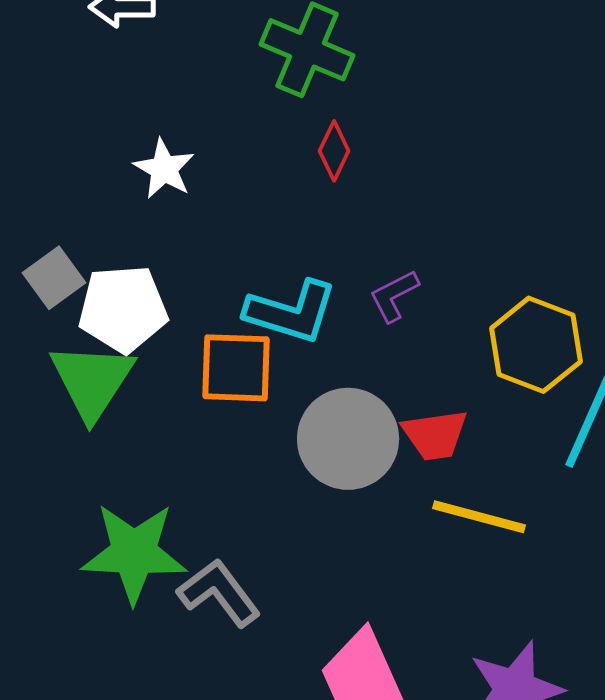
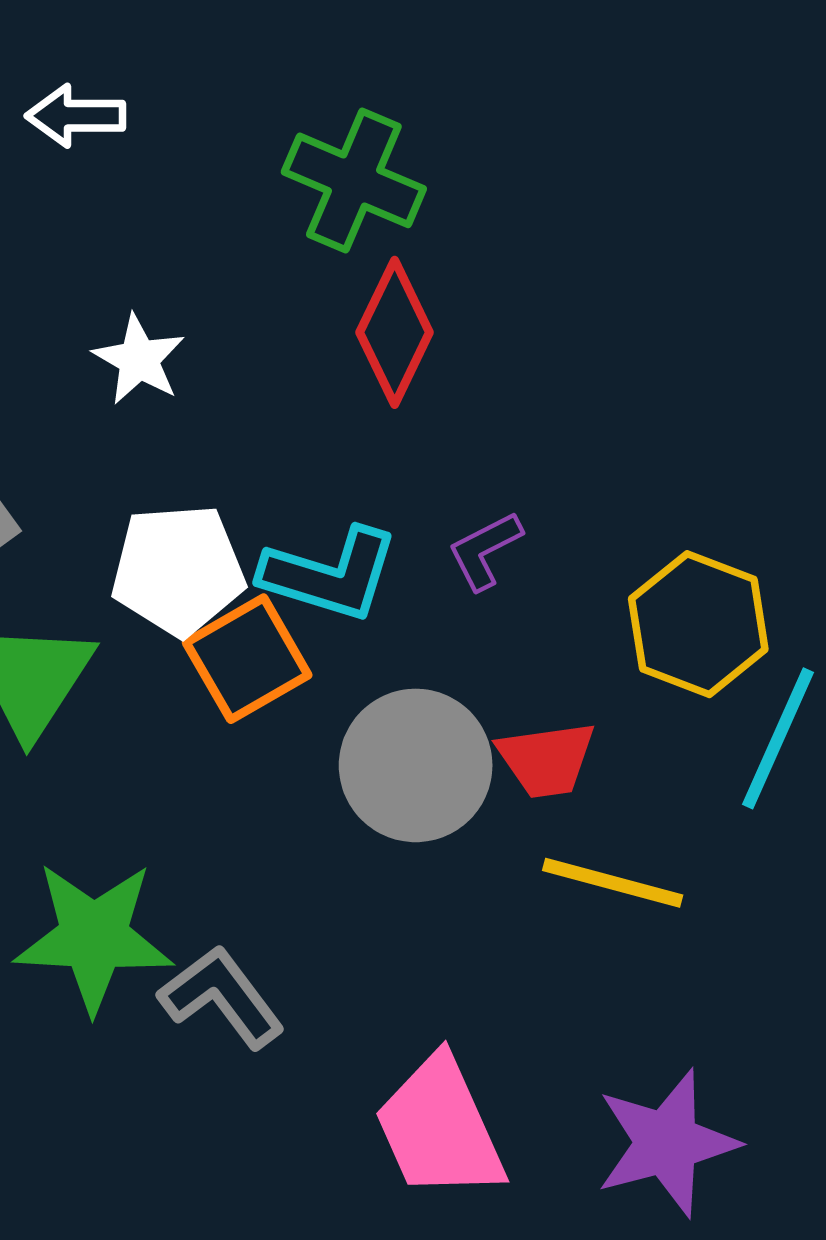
red diamond: (334, 151) -> (395, 332), size x1.6
white pentagon: (123, 309) -> (178, 570), moved
orange square: (236, 368) -> (247, 659), turned -32

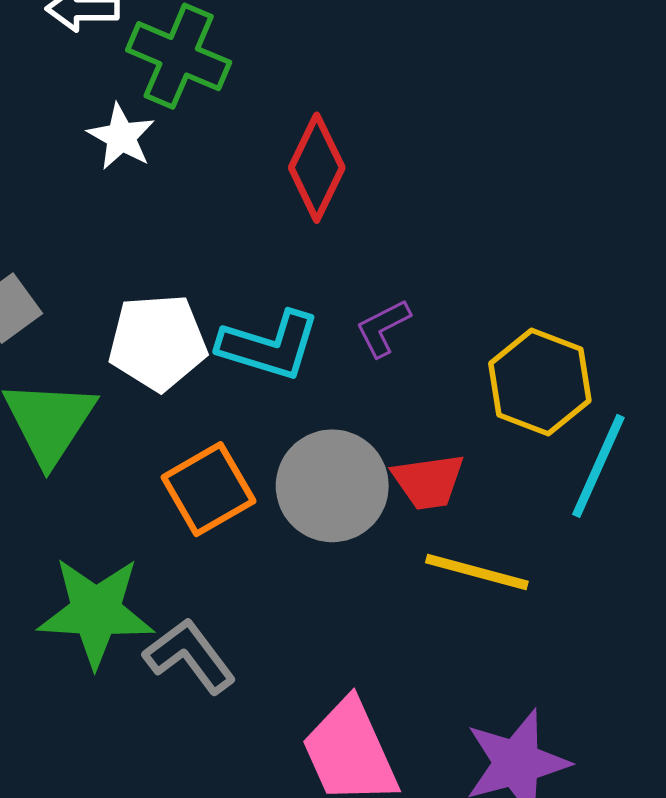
green cross: (354, 180) -> (179, 56), moved
white star: (139, 359) -> (121, 137), moved
orange square: (247, 659) -> (208, 489), moved

